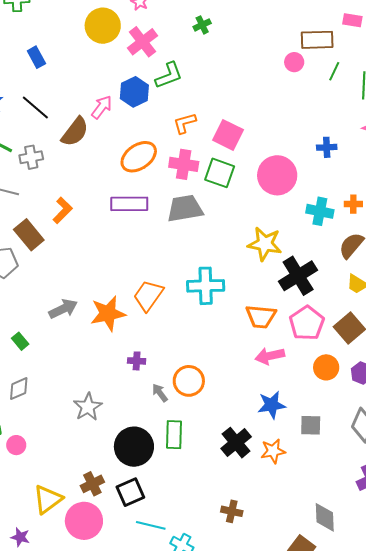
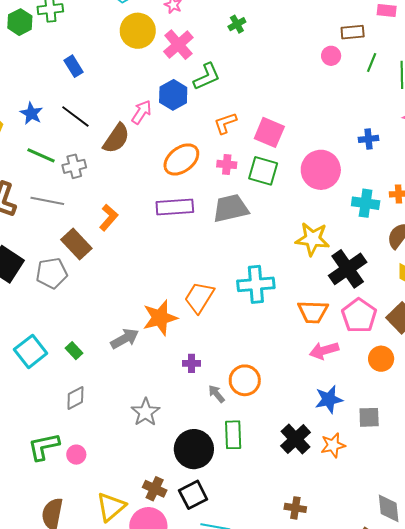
brown rectangle: (317, 40) -> (353, 32), size x0.7
pink cross: (184, 164) -> (227, 164), size x0.7
gray arrow: (63, 309) -> (125, 339), moved
brown cross: (92, 484) -> (155, 489), turned -35

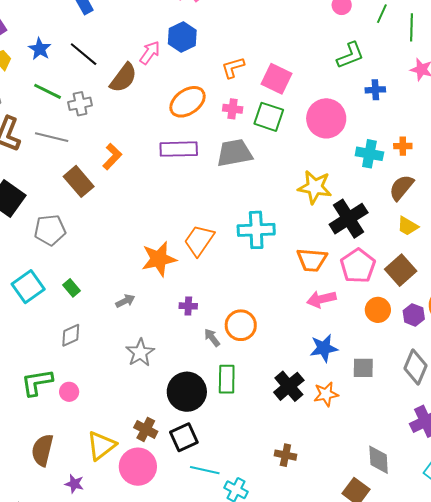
green L-shape: (207, 76) -> (350, 55), moved
gray pentagon: (52, 273) -> (50, 230), moved
gray arrow: (125, 339) -> (125, 301), moved, size x0.7

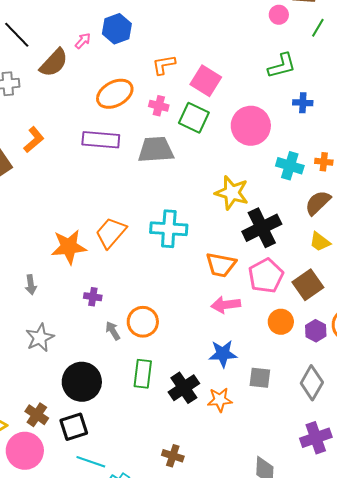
pink arrow: (150, 53) -> (83, 41), size x0.7
gray arrow: (125, 301) -> (31, 285), turned 102
green rectangle: (227, 379) -> (143, 374), moved

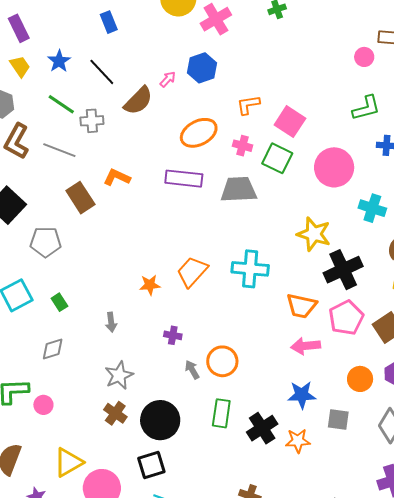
orange L-shape: (34, 140) -> (117, 177), turned -116
orange star: (69, 247) -> (150, 285), size x0.6
orange circle: (281, 322) -> (360, 379), moved
brown cross: (37, 415) -> (115, 413), moved

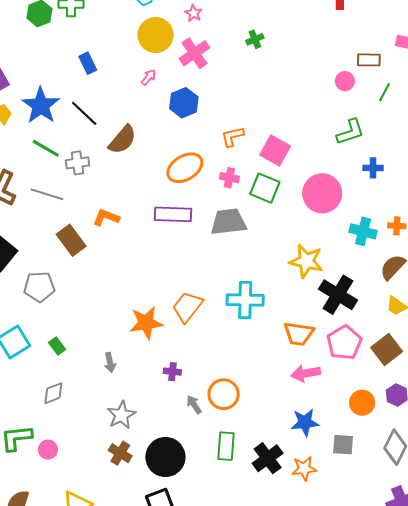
blue star: (59, 61) -> (41, 105), size x1.6
pink arrow: (168, 79) -> (149, 77), moved
black cross: (343, 270) -> (338, 295), turned -30
orange star: (150, 285) -> (146, 323), size x1.6

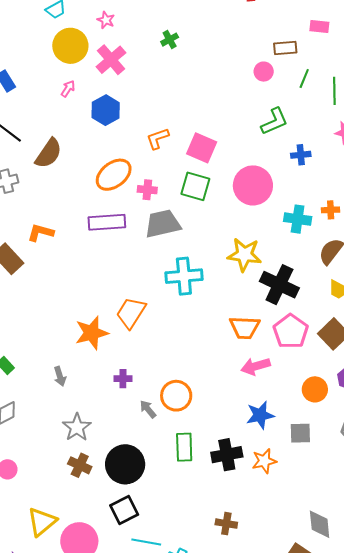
pink cross: (229, 178) -> (147, 190), moved
cyan cross: (245, 300) -> (184, 276), moved
black cross: (268, 458) -> (227, 455), turned 32

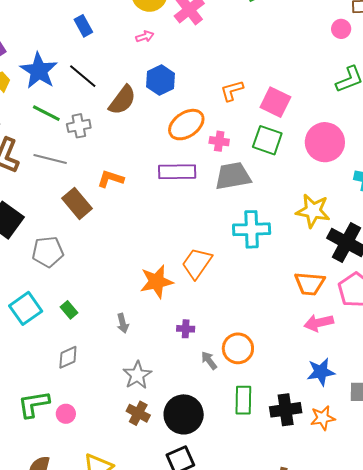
pink arrow: (68, 89) -> (145, 36), turned 36
blue hexagon: (106, 110) -> (160, 80), moved

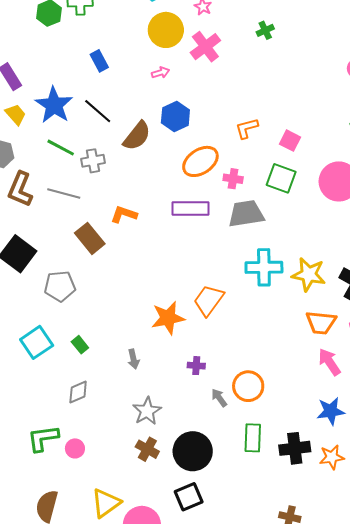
pink square: (275, 102) -> (290, 141), size x0.7
yellow star: (313, 211) -> (309, 274), moved
pink arrow: (319, 323) -> (329, 362), turned 68

